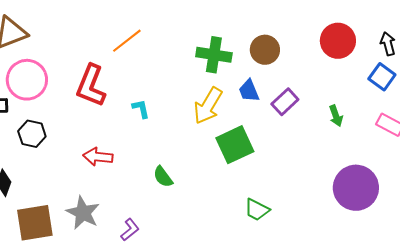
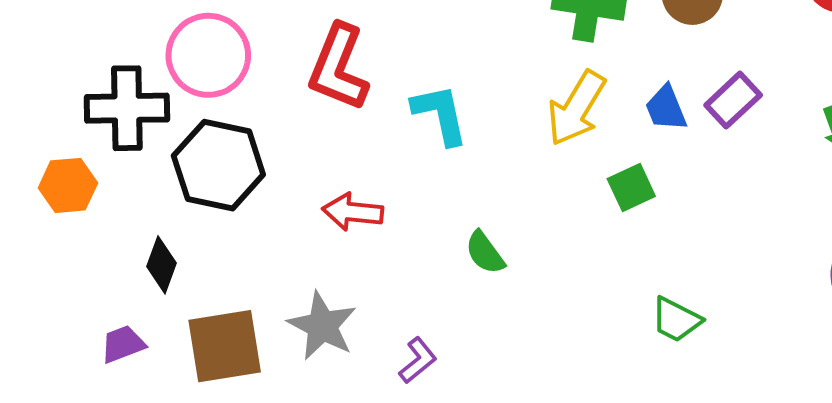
blue trapezoid: (249, 91) -> (666, 108), moved
cyan L-shape: (141, 109) -> (440, 114), size x1.6
black hexagon: (32, 134) -> (218, 165), size x1.6
green square: (235, 145) -> (631, 188), size x0.6

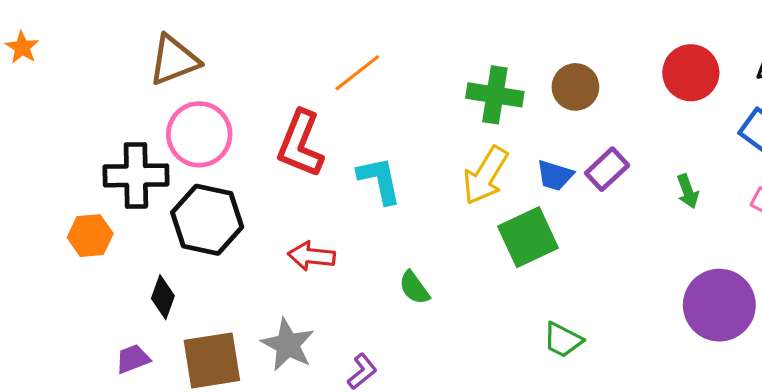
blue trapezoid: (666, 108) -> (555, 175), turned -51
green square: (631, 188) -> (528, 237), size x1.6

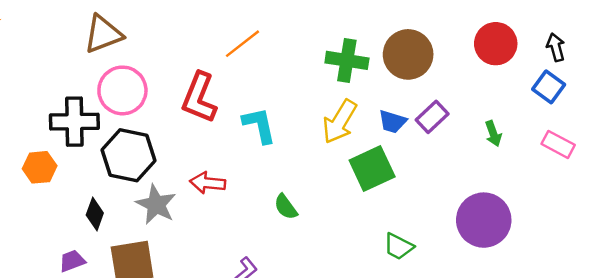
brown circle: (575, 87) -> (408, 54), size x1.4
purple circle: (719, 305) -> (484, 220), moved
gray star: (288, 345) -> (156, 204), moved

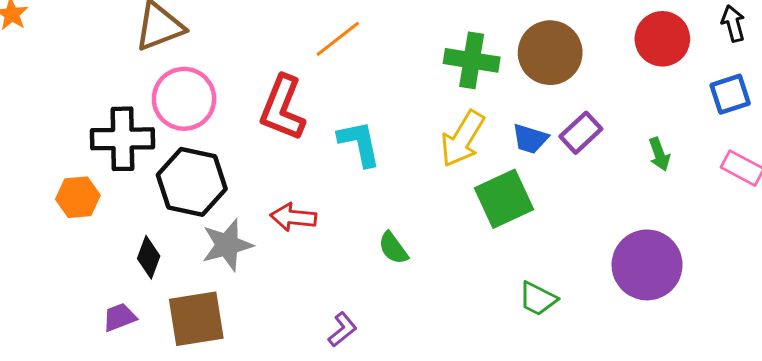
black arrow: (556, 47) -> (733, 23), moved
blue square: (549, 87) -> (730, 94), turned 36
gray star: (156, 204) -> (227, 245), turned 30

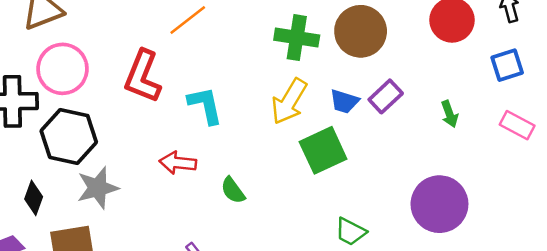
red arrow: (293, 217) -> (178, 163), moved

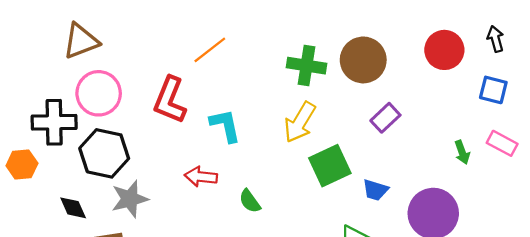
blue square: (507, 65) -> (493, 90), turned 32
blue trapezoid: (344, 101) -> (375, 190), moved
green arrow: (449, 114) -> (462, 152), moved
black diamond: (34, 198) -> (73, 208), turned -44

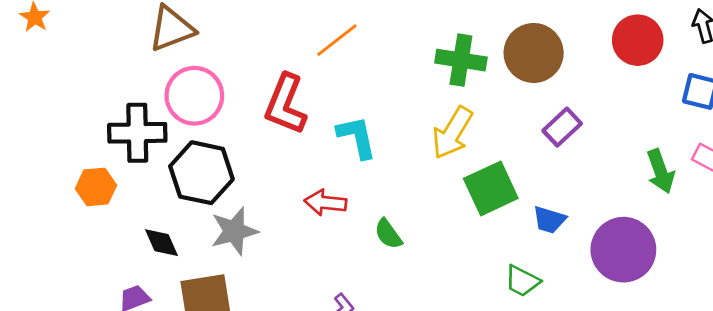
green arrow: (462, 152) -> (660, 171), size x1.4

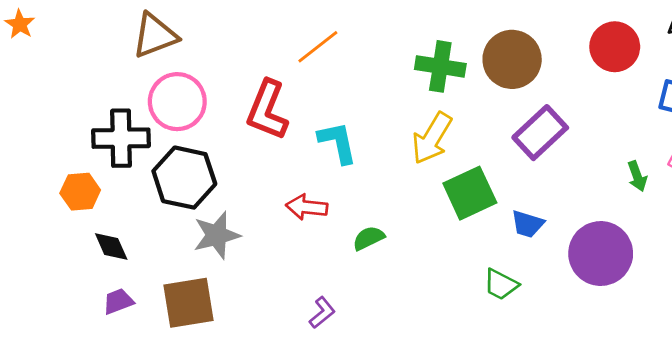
purple rectangle: (562, 127) -> (540, 133), size x1.4
green arrow: (660, 171) -> (637, 176), size x0.7
green semicircle: (388, 234) -> (369, 238), turned 100
black diamond: (162, 243) -> (111, 246), moved

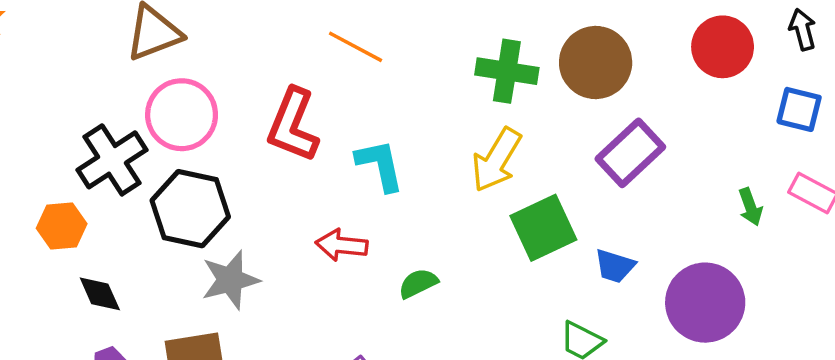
orange line: (318, 47) -> (356, 47), turned 66
black cross: (121, 138) -> (112, 160), turned -32

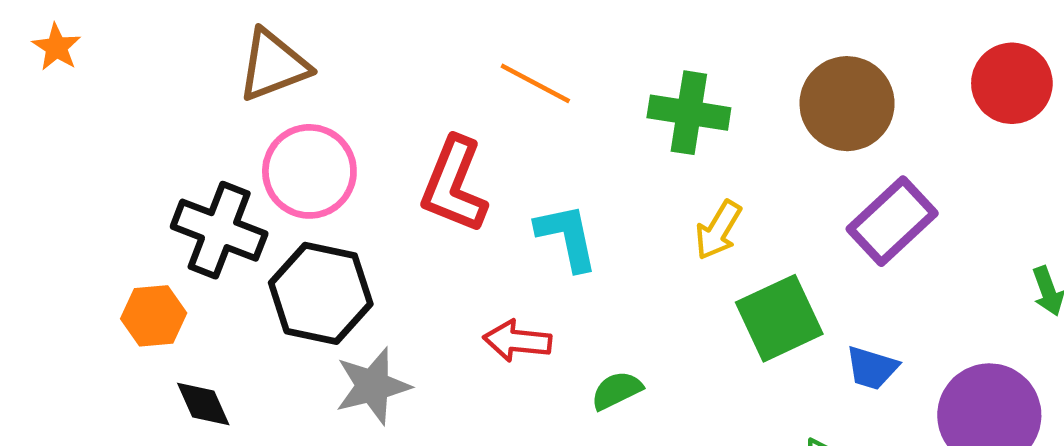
green cross: (507, 71) -> (689, 113), moved
black cross: (112, 160) -> (219, 230), turned -36
yellow arrow: (496, 160) -> (718, 230), size x0.7

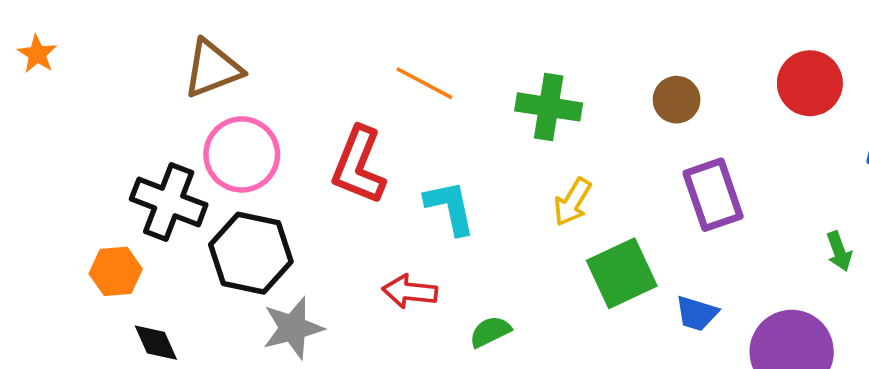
brown circle: (847, 104) -> (677, 100), size x0.6
purple rectangle: (892, 221) -> (713, 195), turned -66

